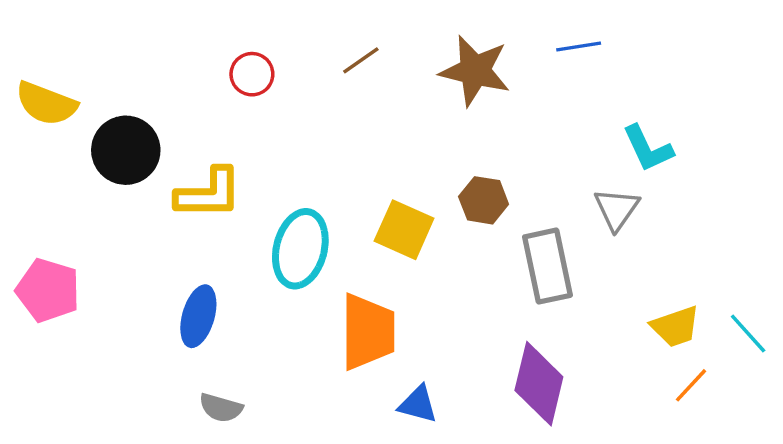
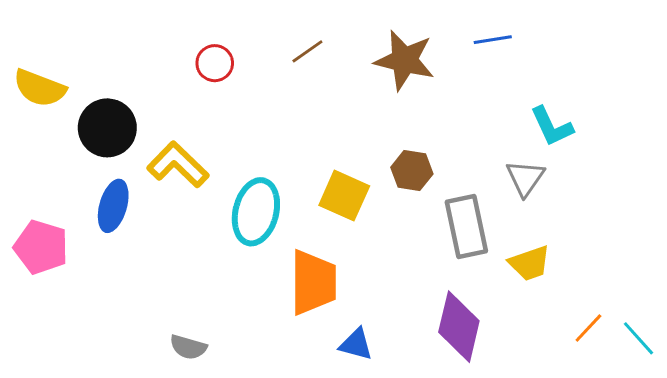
yellow L-shape: (209, 193) -> (178, 165), turned -136
blue ellipse: (198, 316) -> (113, 206), moved
yellow trapezoid: (675, 327) -> (530, 263), moved
cyan line: (748, 333) -> (638, 338), moved

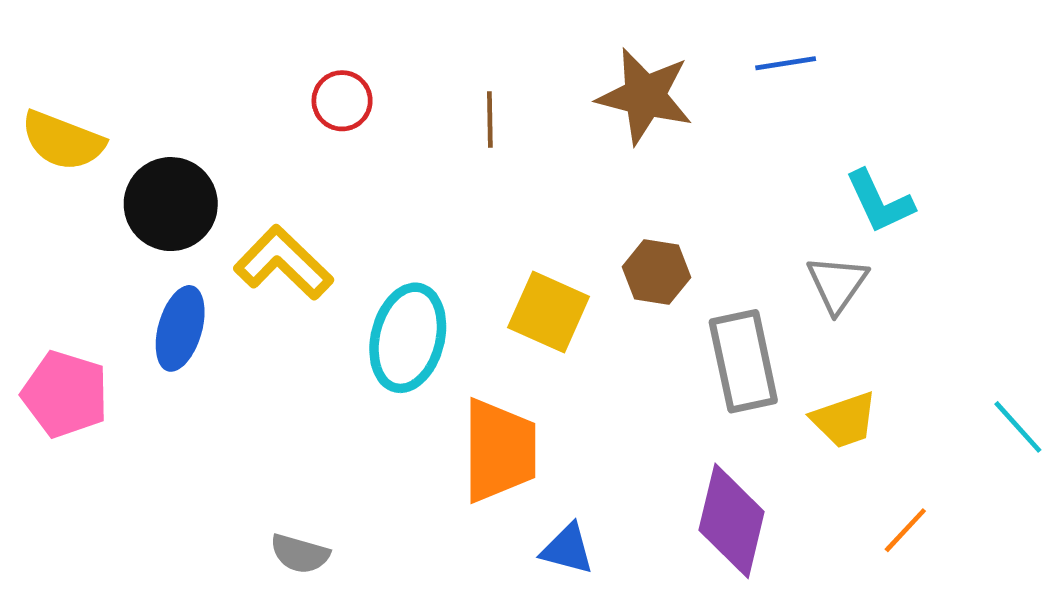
brown line: (307, 51) -> (490, 120), moved, turned -56
orange line: (588, 328) -> (905, 530), moved
cyan line: (638, 338) -> (1018, 427), moved

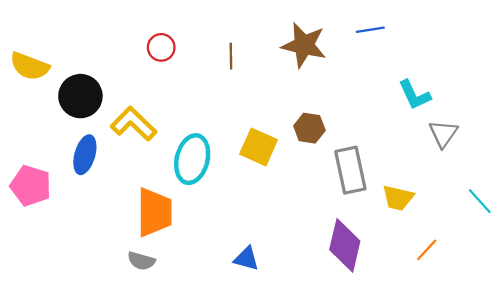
gray triangle: (837, 284) -> (443, 134), moved
yellow trapezoid: (844, 420) -> (398, 198), turned 32
orange trapezoid: (499, 450) -> (155, 212), moved
blue triangle: (567, 549) -> (246, 259), moved

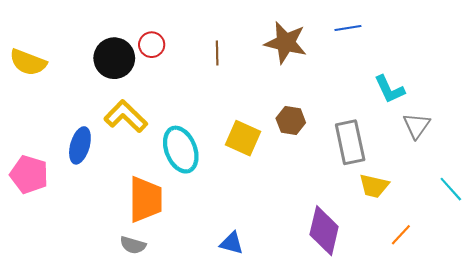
black circle: (80, 96) -> (114, 58), moved
cyan ellipse: (192, 159) -> (181, 150), turned -36
gray rectangle: (350, 170) -> (350, 142), moved

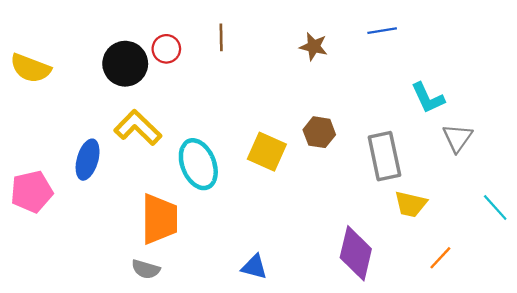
brown star: (286, 43) -> (314, 47), size x0.6
brown line: (217, 53) -> (221, 37), moved
pink pentagon: (29, 174) -> (32, 192), turned -30

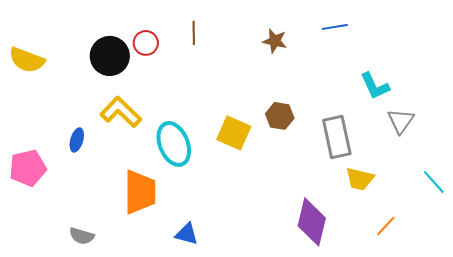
blue ellipse: (88, 160) -> (77, 140), size x0.7
blue triangle: (254, 267) -> (187, 234), moved
gray semicircle: (146, 269) -> (82, 236), moved

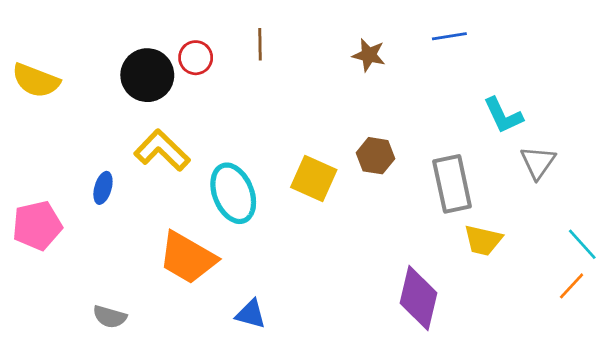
orange trapezoid: (140, 192) -> (188, 258), turned 120
orange line: (386, 226) -> (572, 286), moved

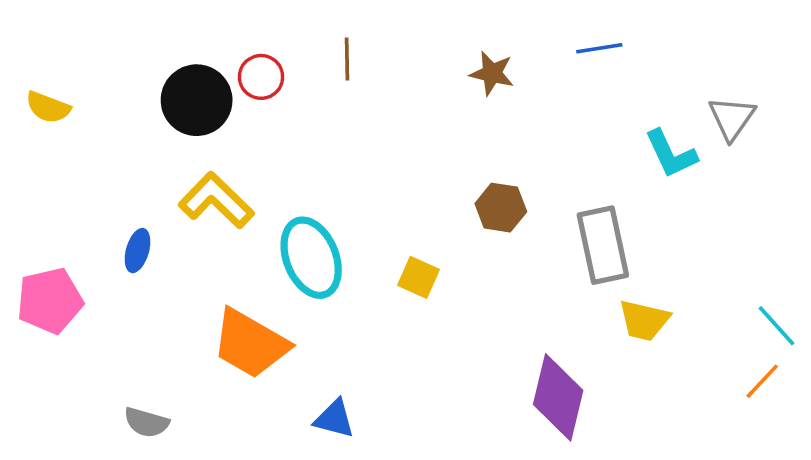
yellow semicircle: (36, 80) -> (48, 107), size x0.7
gray triangle: (538, 162) -> (732, 118), moved
yellow square: (314, 179) -> (419, 277), moved, size x0.7

